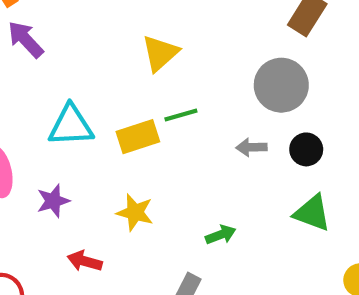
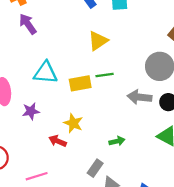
gray arrow: (251, 147) -> (139, 97), size x1.5
red arrow: (85, 261) -> (58, 141), moved

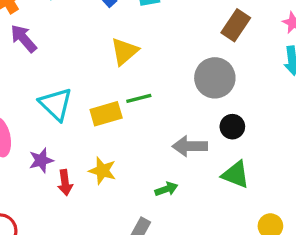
cyan triangle: (46, 73) -> (56, 104), turned 45
gray arrow: (139, 97) -> (190, 146), moved
red arrow: (58, 141) -> (65, 183), moved, turned -114

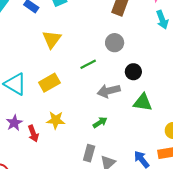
gray circle: (215, 78) -> (115, 43), size x0.7
green line: (139, 98) -> (88, 64), moved

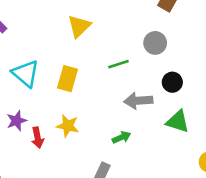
yellow rectangle: (49, 83) -> (67, 79), turned -54

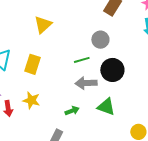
green line: (119, 64) -> (82, 60), moved
black circle: (172, 82) -> (112, 70), size x1.5
green triangle: (178, 121) -> (106, 107), moved

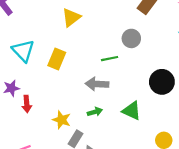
black circle: (112, 70) -> (162, 82), moved
gray arrow: (86, 83) -> (97, 84), moved
yellow star: (31, 100) -> (62, 120), moved

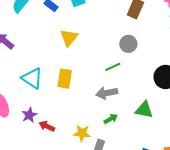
red arrow: (27, 104) -> (47, 126), turned 133

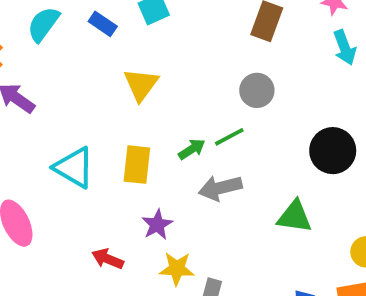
purple star: (29, 115) -> (157, 225), moved
green arrow: (111, 119) -> (192, 149), moved

